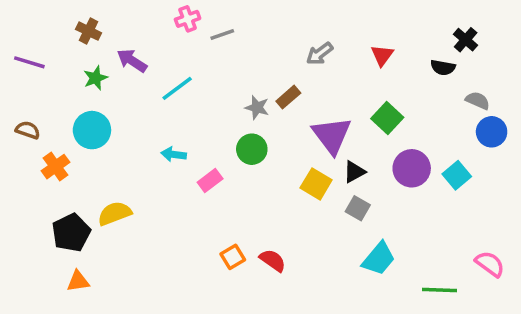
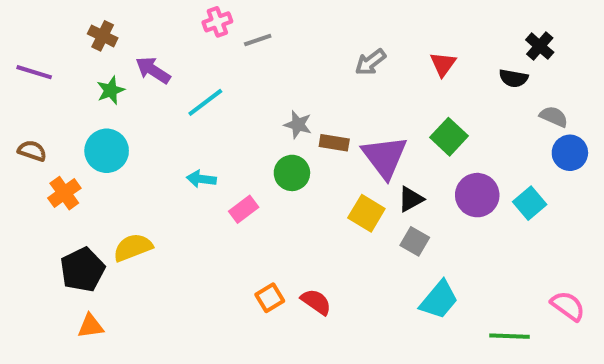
brown rectangle: (288, 97) -> (334, 143), moved, turned 50

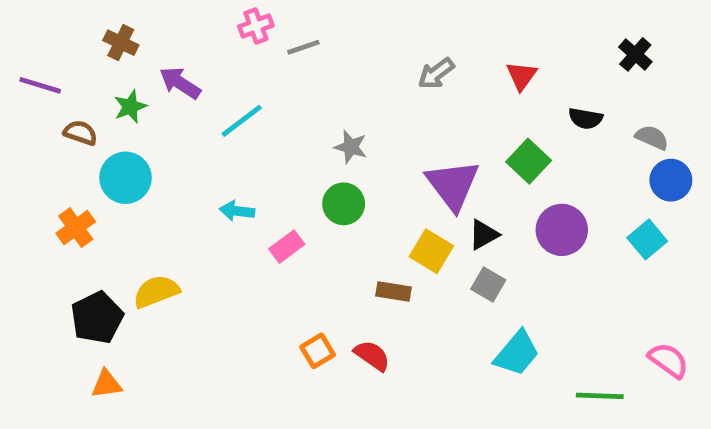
black semicircle: (513, 78) -> (586, 118), moved
brown rectangle: (334, 143) -> (393, 292), moved
brown semicircle: (32, 151) -> (80, 133), moved
cyan square: (530, 203) -> (647, 239), moved

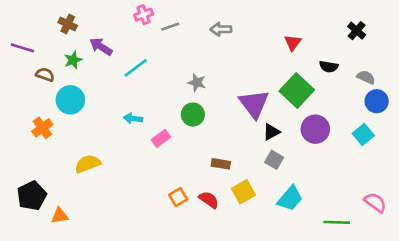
gray arrow: (436, 73) -> (221, 29), moved, turned 36
green square: (529, 161) -> (297, 91), size x1.4
yellow square: (431, 251) -> (243, 192), moved, turned 30
black pentagon: (97, 318) -> (32, 196), moved

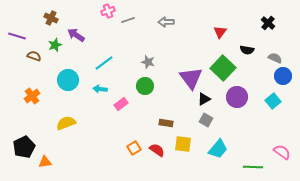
cyan line: (136, 68) -> (104, 63), moved
cyan circle: (70, 100) -> (68, 80), moved
yellow square: (243, 192) -> (183, 144), turned 36

